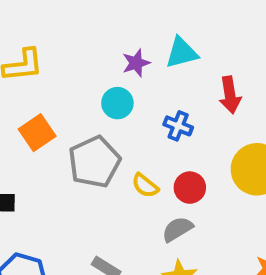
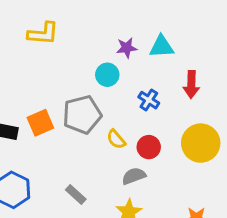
orange square: (37, 133) -> (40, 123), moved

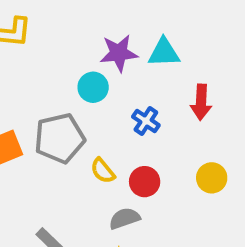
purple star: (127, 48) -> (119, 53), size x1.4
yellow circle: (201, 143) -> (212, 178), size x0.6

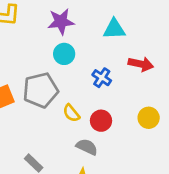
purple star: (119, 53) -> (61, 22), moved
red arrow: (201, 102) -> (141, 64), turned -80
gray semicircle: (124, 218) -> (87, 147), turned 45

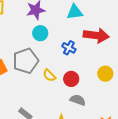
red arrow: (141, 64) -> (96, 35), size x1.4
gray semicircle: (87, 147) -> (78, 100), moved

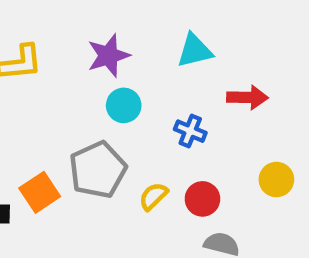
red arrow: (96, 35) -> (247, 97), size x0.7
yellow semicircle: (49, 75) -> (153, 196), turned 96

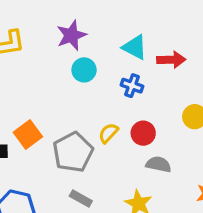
cyan triangle: (195, 51) -> (135, 47), moved, turned 44
gray pentagon: (98, 170) -> (73, 152), moved

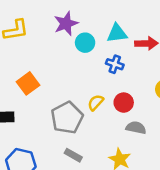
cyan triangle: (135, 47) -> (117, 33), turned -35
cyan circle: (84, 70) -> (85, 43), moved
orange square: (28, 134) -> (28, 83), moved

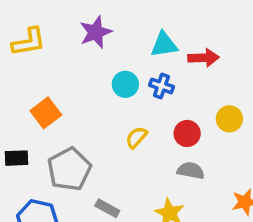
cyan circle: (85, 43) -> (125, 84), moved
red circle: (124, 103) -> (187, 133), moved
gray pentagon: (67, 118) -> (69, 169), moved

